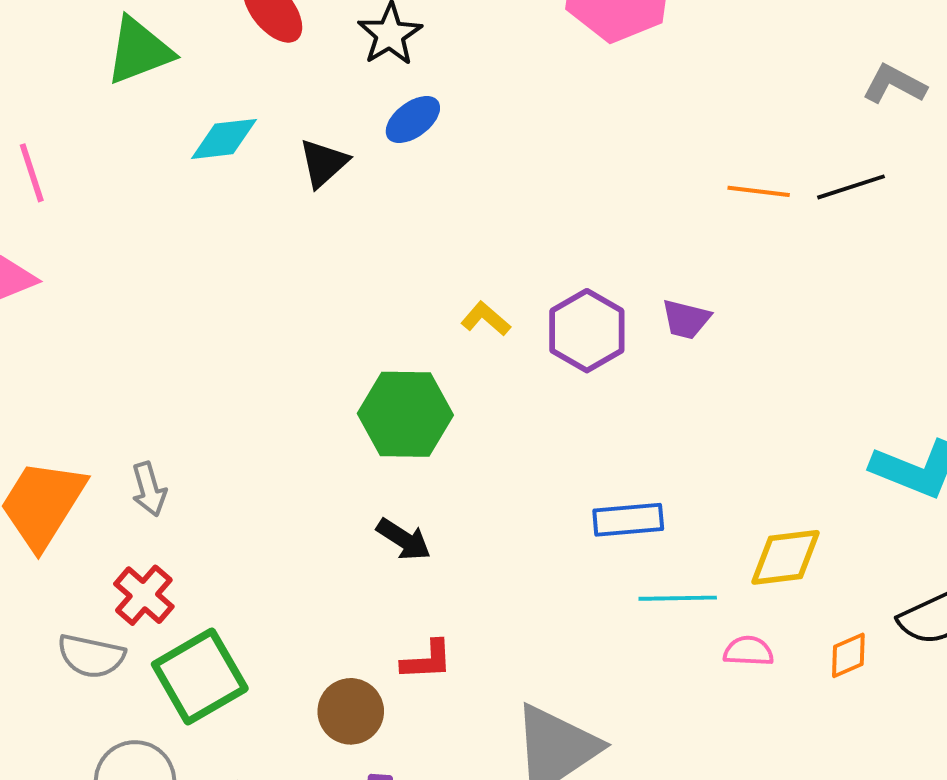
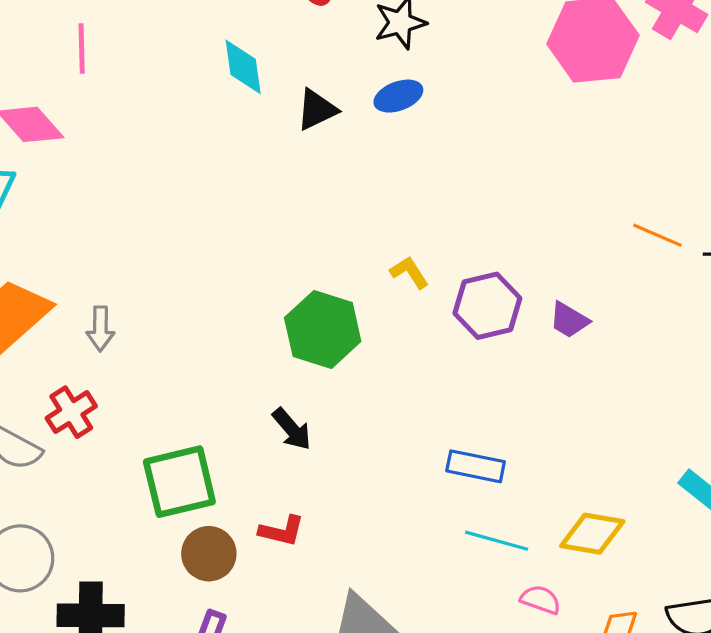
cyan diamond: (224, 139) -> (243, 67), turned 72
green square: (200, 676) -> (179, 482), moved

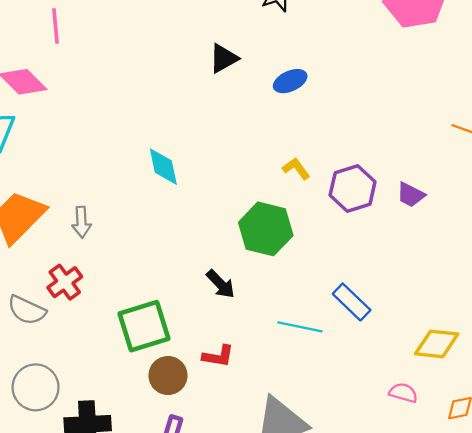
cyan diamond: (243, 67) -> (163, 167), moved
blue ellipse: (398, 96) -> (290, 81), moved
green hexagon: (323, 329) -> (266, 229), moved
blue rectangle: (476, 466) -> (352, 302), turned 36
cyan line: (497, 541) -> (300, 327), moved

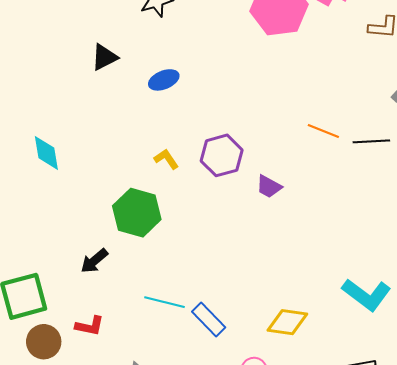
purple hexagon: (353, 188) -> (222, 155), moved
black arrow: (221, 284) -> (94, 261), turned 92
blue rectangle: (352, 302) -> (209, 319), moved

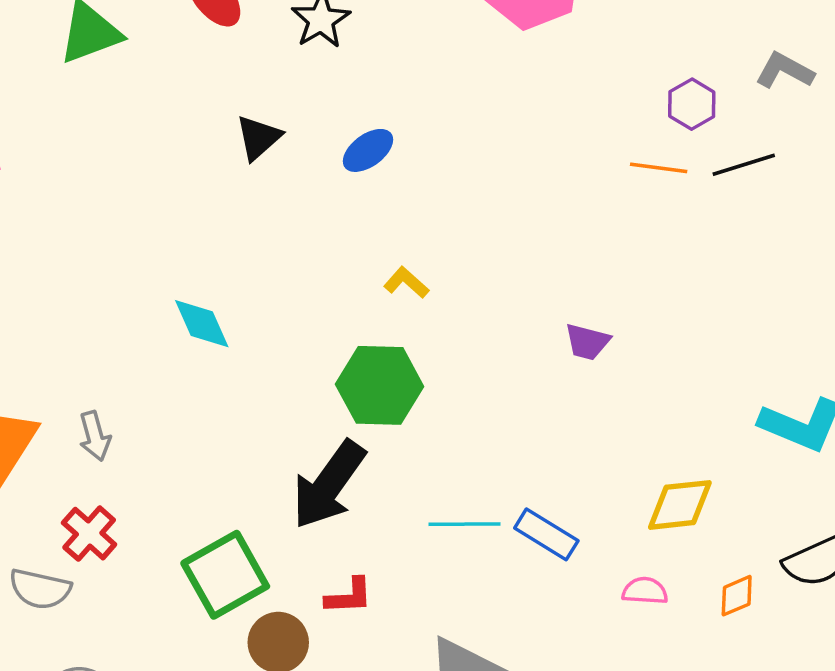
purple hexagon: (222, 155) -> (692, 104), moved, size x0.7
purple trapezoid: (269, 187) -> (587, 342), moved
black arrow: (94, 261) -> (329, 485), size x1.8

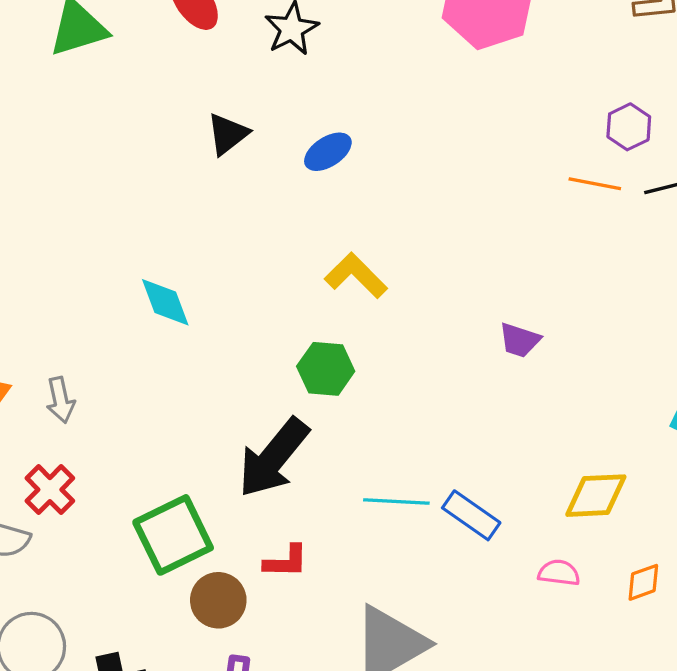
yellow L-shape: (406, 283) -> (356, 276), size x1.5
green hexagon: (380, 385) -> (326, 369), size x0.7

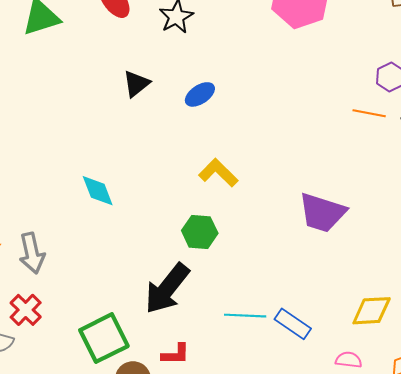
purple trapezoid: (519, 340) -> (322, 213), size x1.8
gray arrow: (60, 400) -> (32, 253), size x1.4

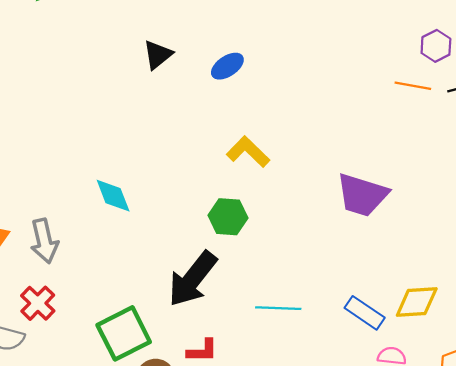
cyan diamond: (98, 191) -> (113, 196), moved
blue rectangle: (293, 324) -> (365, 313), moved

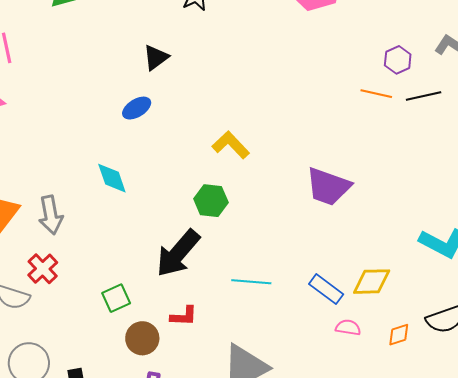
blue ellipse: (227, 66) -> (137, 108), moved
green square: (124, 333) -> (116, 298), size x0.6

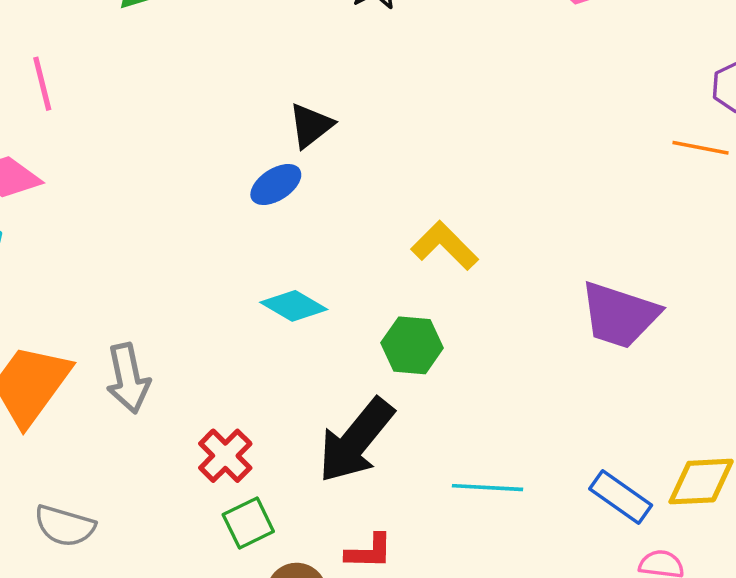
black triangle: (156, 57) -> (311, 126), moved
cyan diamond: (112, 178) -> (294, 306), moved, turned -39
red cross: (43, 269) -> (225, 456), moved

